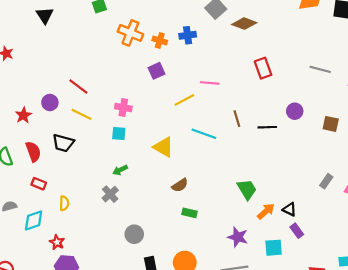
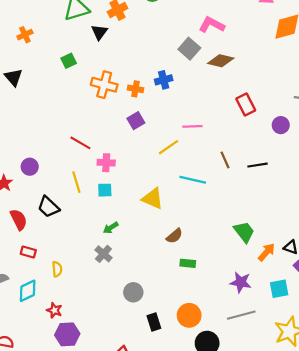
red line: (78, 86) -> (80, 143), moved
purple circle: (295, 111) -> (281, 125), moved
yellow line: (82, 114) -> (76, 182), moved, turned 54
black trapezoid: (63, 143) -> (48, 207), turned 35

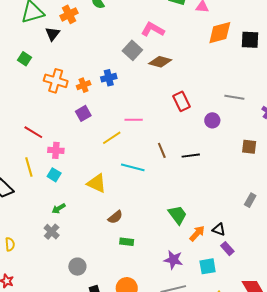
green square: (69, 61) -> (24, 59), turned -32
orange cross: (135, 89) -> (84, 85), turned -32
cyan square: (105, 190) -> (54, 175), turned 32

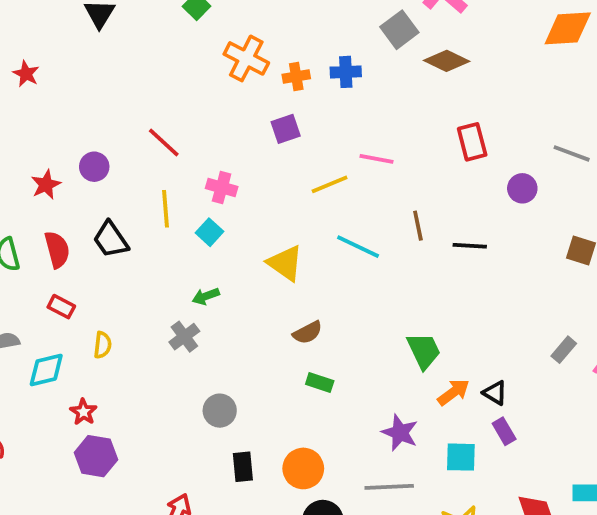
red line: (33, 132) -> (164, 142), moved

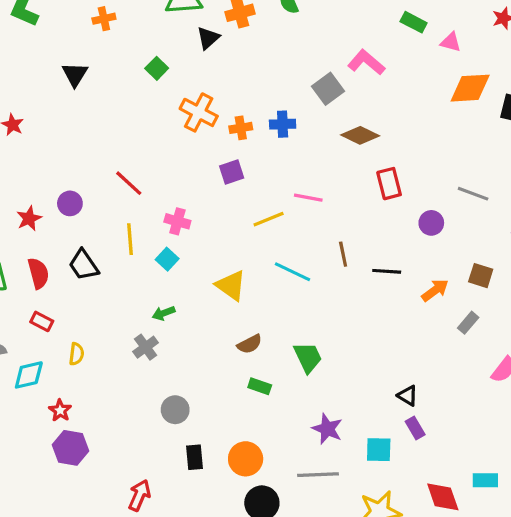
brown diamond: (447, 61) -> (360, 135), moved
gray rectangle: (564, 350) -> (468, 323), moved
green trapezoid: (424, 351) -> (308, 357), moved
orange arrow: (453, 392) -> (435, 290), moved

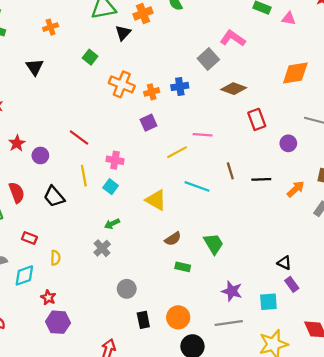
orange diamond: (470, 88) -> (295, 73), moved
red star: (29, 218) -> (17, 143), moved
red semicircle: (38, 273) -> (17, 193), moved

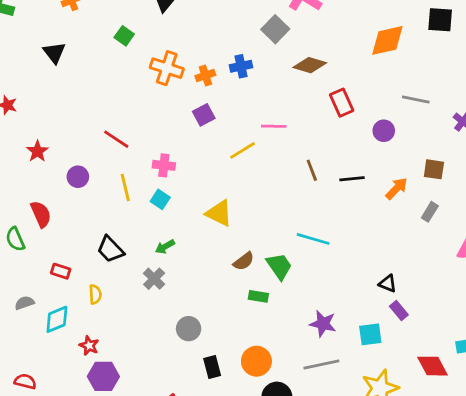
purple circle: (40, 155) -> (78, 177), moved
cyan line: (197, 186) -> (313, 239), moved
black trapezoid: (54, 197) -> (110, 249), moved
green trapezoid: (214, 244) -> (279, 266), moved

